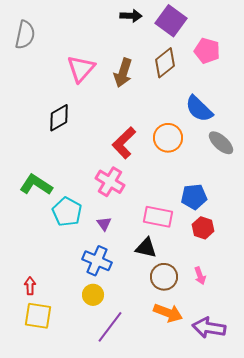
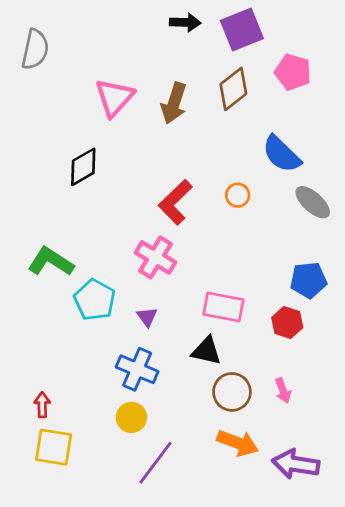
purple square: (171, 21) -> (242, 30), turned 32
orange circle: (168, 138) -> (238, 195), size x0.6
blue pentagon: (194, 197) -> (308, 280), moved

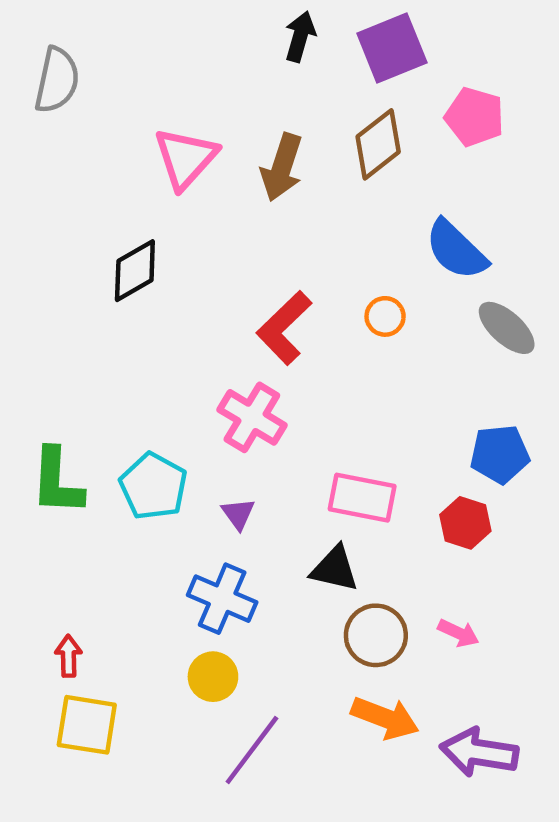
black arrow: (185, 22) -> (300, 37), turned -76
green L-shape: (51, 262) -> (57, 482), moved, turned -120
pink arrow: (283, 391) -> (458, 633), turned -45

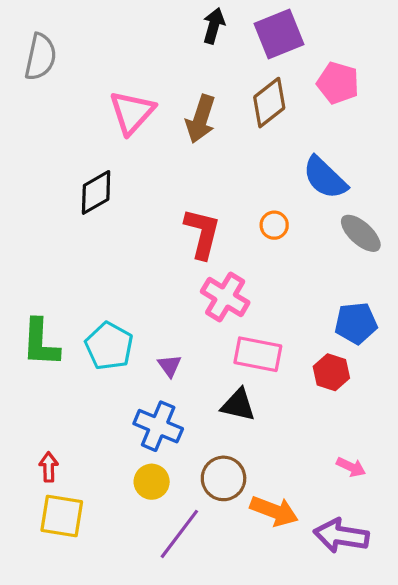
red L-shape: (284, 328) -> (202, 233), turned 148
pink cross: (252, 417) -> (225, 297), moved
pink arrow: (458, 633) -> (351, 467), moved
brown circle: (376, 635) -> (224, 478), moved

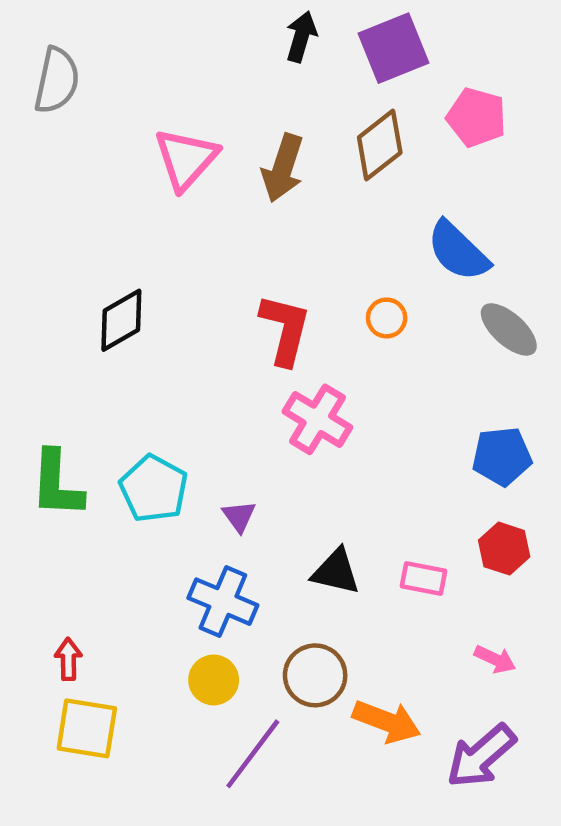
black diamond: (96, 192) -> (121, 320), moved
pink rectangle: (258, 354) -> (423, 579), moved, size x0.7
red hexagon: (331, 372) -> (504, 549), moved
purple arrow: (341, 536) -> (481, 756), turned -50

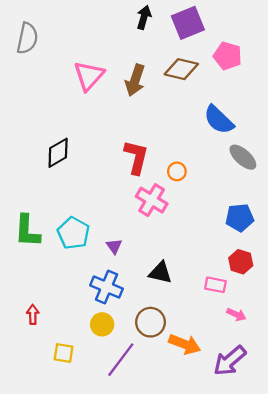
brown diamond: (380, 145) -> (181, 69), turned 52
orange circle: (387, 318) -> (177, 171), moved
pink rectangle: (423, 579) -> (215, 285), moved
yellow square: (87, 728) -> (64, 353), moved, size x0.7

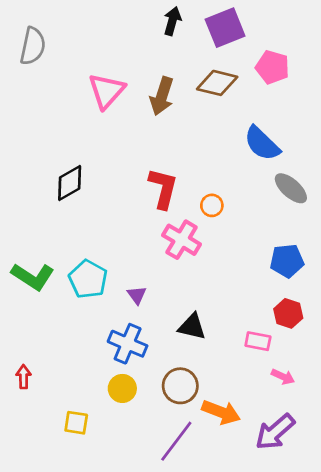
green L-shape: (27, 231) -> (33, 277), turned -60
red arrow: (33, 314) -> (24, 377), moved
purple line: (121, 360) -> (176, 441), moved

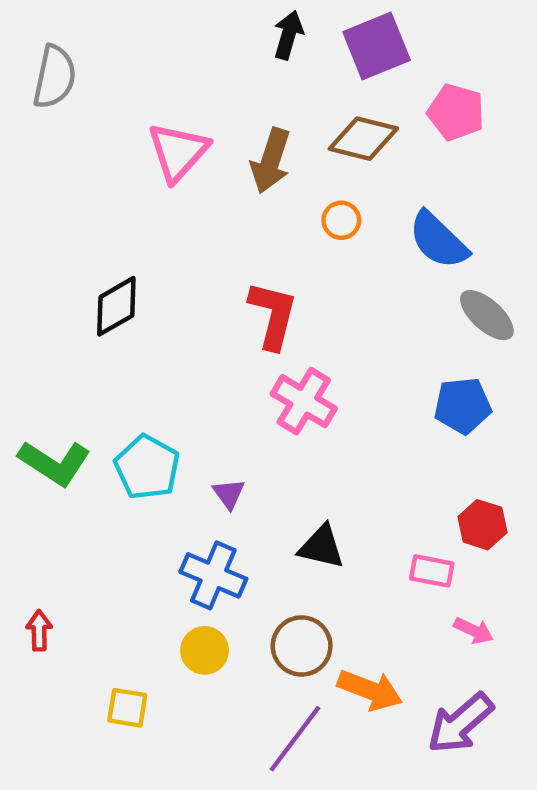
orange circle: (212, 205) -> (341, 220), moved
blue pentagon: (287, 261) -> (463, 406), moved

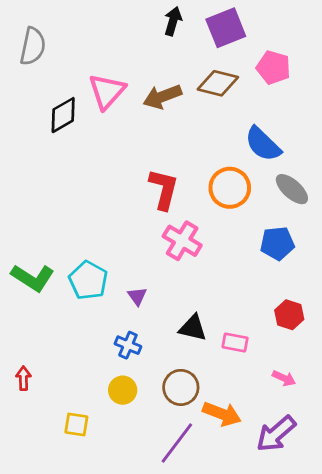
brown arrow: (271, 161) -> (162, 97), turned 51
orange circle: (341, 220) -> (230, 188), moved, size x1.8
black diamond: (116, 306) -> (63, 115), moved
pink rectangle: (432, 571) -> (235, 343), moved
blue cross: (213, 575) -> (128, 345), size x0.7

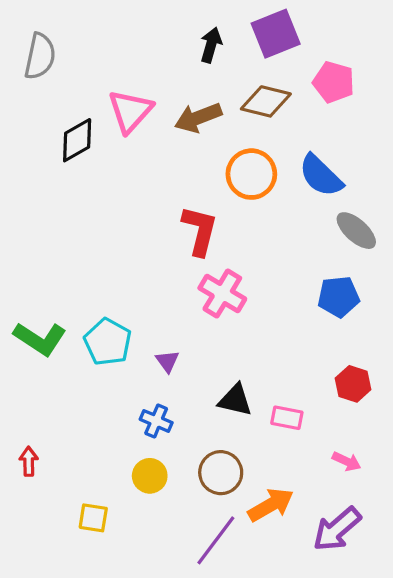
black arrow: (173, 21) -> (211, 45), moved
orange circle: (230, 188) -> (251, 174), moved
orange arrow: (222, 414) -> (271, 505), turned -51

